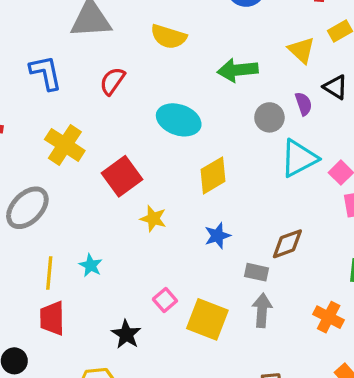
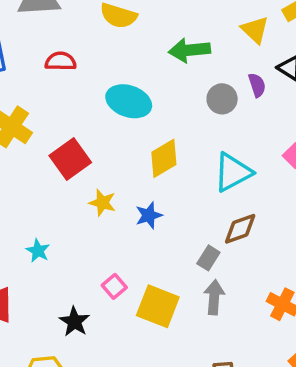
red semicircle: (112, 81) -> (61, 61), turned 56
cyan triangle: (299, 158) -> (233, 172), moved
blue star: (217, 236) -> (149, 215), moved
gray rectangle: (257, 272) -> (208, 258), turned -70

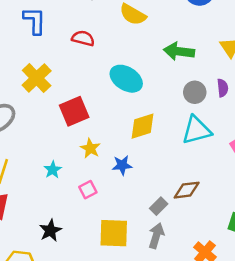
cyan triangle: (233, 172) -> (197, 130), moved
cyan star: (38, 251) -> (53, 170), moved
pink square: (114, 286) -> (88, 190), moved
yellow square: (158, 306) -> (114, 233), turned -32

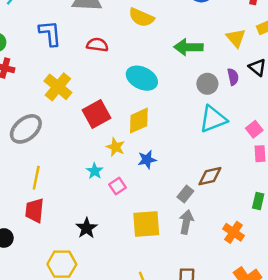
yellow diamond: (142, 126) -> (139, 121), moved
cyan star: (53, 170) -> (95, 171), moved

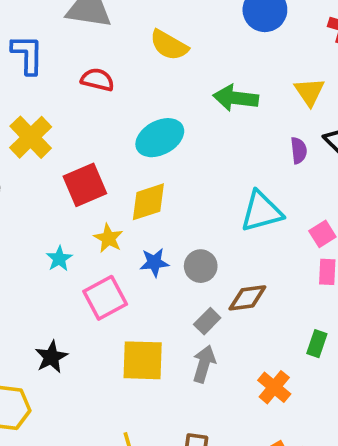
cyan ellipse: (142, 78) -> (160, 138), turned -60
gray circle: (207, 84) -> (201, 266), moved
cyan star: (95, 171) -> (59, 259), moved
pink square: (117, 186) -> (105, 298), size x1.6

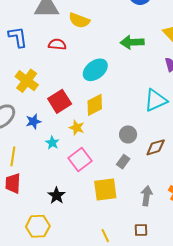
yellow semicircle: (169, 45) -> (79, 20), moved
blue star: (154, 262) -> (33, 121), moved
gray rectangle: (207, 321) -> (123, 162), moved
gray arrow: (204, 364) -> (147, 196), moved

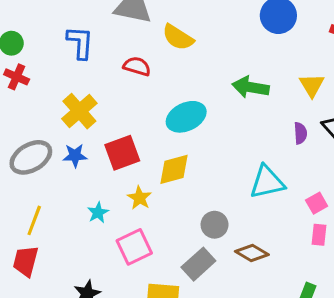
blue star: (33, 121) -> (75, 156), moved
brown diamond: (156, 147) -> (252, 253), turned 35
gray rectangle: (123, 162) -> (198, 264), size x1.5

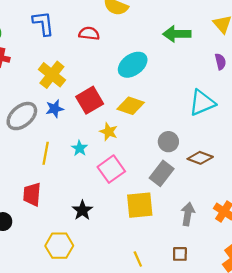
yellow diamond: (174, 169) -> (131, 106), turned 44
yellow line: (34, 220) -> (46, 153), moved

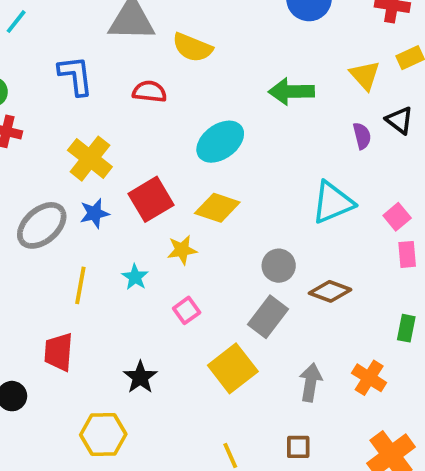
yellow star: (109, 132) -> (182, 250), turned -30
pink square: (111, 169) -> (187, 310), size x0.6
yellow square: (140, 205) -> (233, 368), turned -32

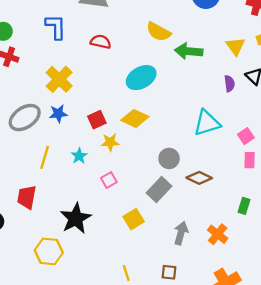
yellow semicircle: (192, 47) -> (158, 32), moved
red square: (151, 199) -> (97, 120), moved, size x0.7
yellow square: (233, 368) -> (134, 219), size x0.7
black star: (140, 377) -> (76, 218), size x1.5

